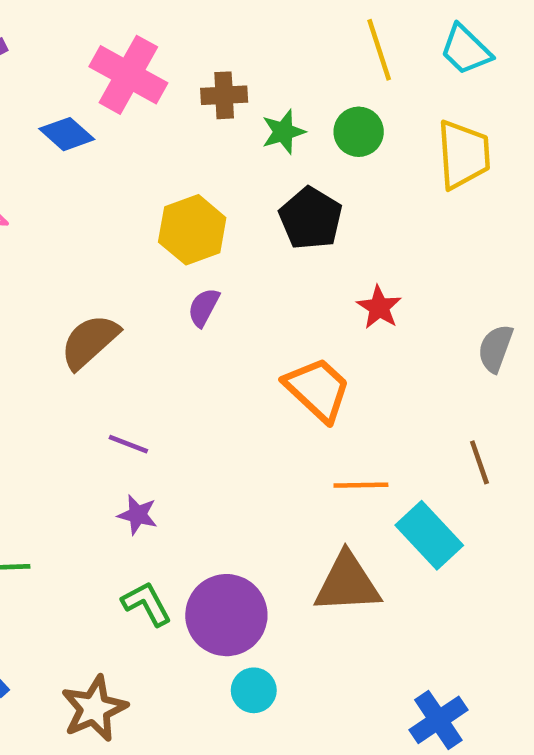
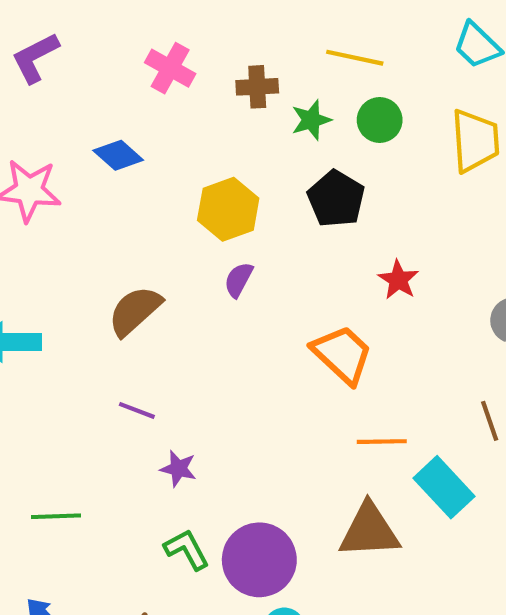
yellow line: (379, 50) -> (355, 58), moved, turned -60
pink cross: (128, 75) -> (170, 68), size x0.7
blue diamond: (67, 134) -> (118, 155), moved
purple line: (128, 444) -> (137, 410), moved

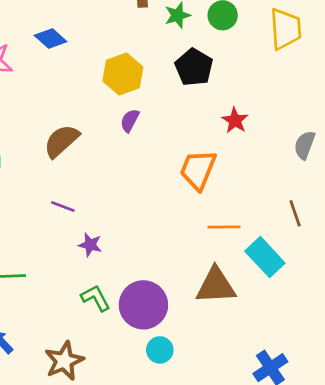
orange trapezoid: (342, 354) -> (198, 170), turned -111

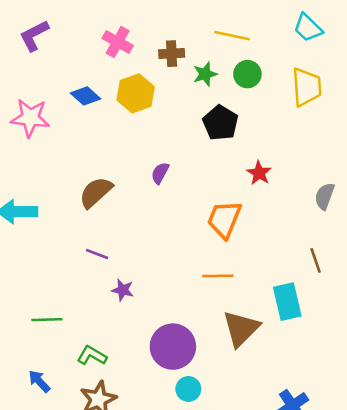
yellow hexagon: (123, 74) -> (136, 93), moved
orange line: (224, 227) -> (218, 276), moved
cyan rectangle: (265, 257) -> (287, 302), turned 30
brown triangle: (216, 286) -> (241, 329), turned -42
green L-shape: (96, 298) -> (92, 356), moved, turned -32

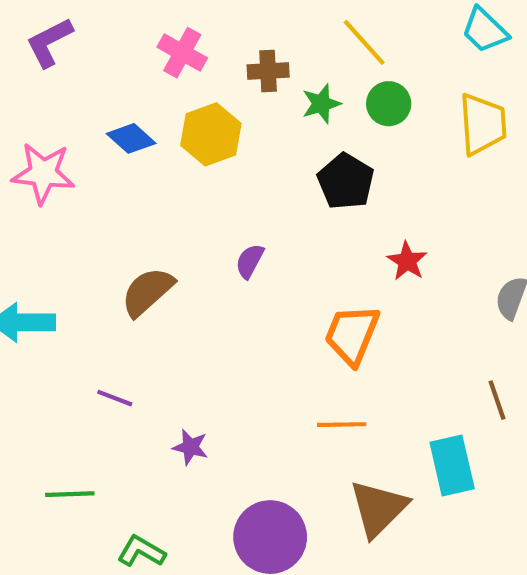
yellow line: (232, 36) -> (364, 42), turned 36
purple line: (97, 254) -> (115, 398), moved

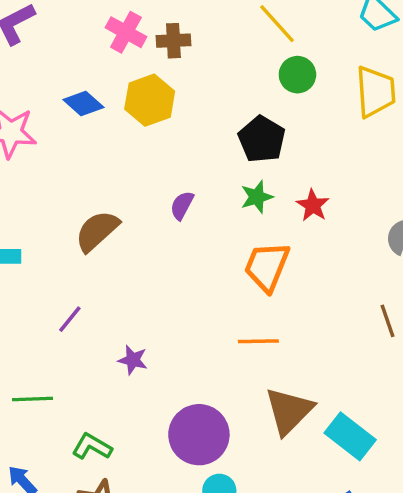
brown cross: (268, 71) -> (173, 41), moved
green star: (321, 104) -> (257, 197), moved
purple line: (115, 398) -> (70, 319), turned -72
cyan rectangle: (452, 465) -> (350, 436), moved, turned -39

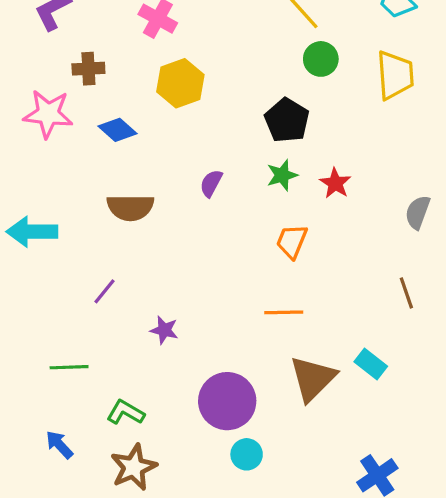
brown cross: (173, 41) -> (88, 69), moved
blue diamond: (83, 104) -> (117, 130), moved
brown semicircle: (97, 231) -> (130, 207), turned -138
orange trapezoid: (267, 267) -> (292, 241), size x0.7
cyan rectangle: (350, 436) -> (371, 364), moved, size x0.7

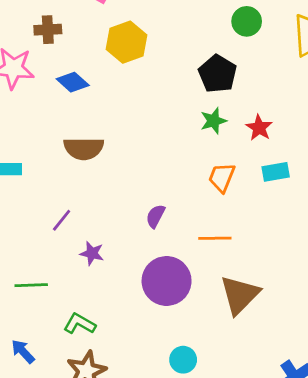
purple semicircle: (211, 183) -> (155, 216), moved
purple star: (164, 330) -> (92, 253), moved
cyan rectangle: (371, 364) -> (276, 172), moved, turned -48
purple circle: (227, 401) -> (167, 281), moved

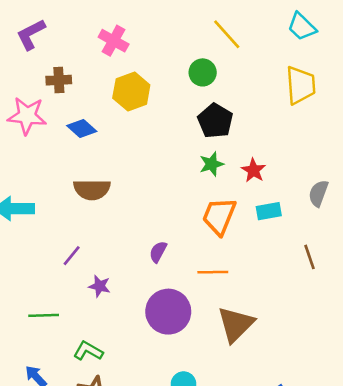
green circle: (247, 21) -> (203, 72), moved
orange trapezoid: (222, 177) -> (219, 216), size x1.4

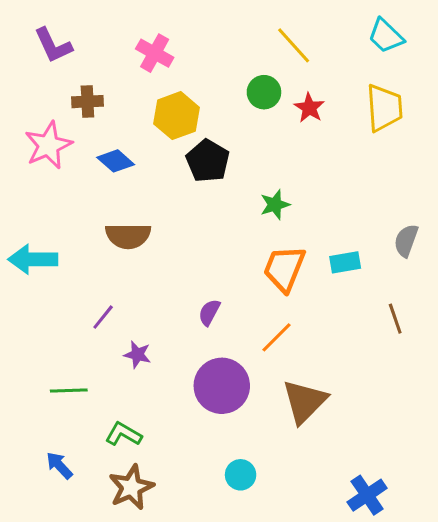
purple L-shape: (31, 34) -> (53, 45), turned -88
pink star: (27, 116) -> (48, 145), turned -30
black pentagon: (215, 121) -> (208, 161), moved
red star: (253, 170) -> (309, 108), moved
orange line: (213, 272) -> (276, 337), turned -44

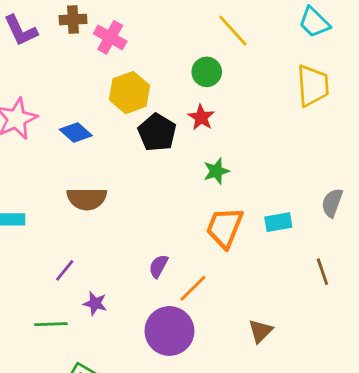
brown cross: (87, 102) -> (73, 20), moved
red star: (309, 108) -> (201, 117), moved
orange line: (276, 337) -> (193, 288), moved
green line: (69, 390) -> (51, 324), moved
brown triangle: (305, 401) -> (260, 331), moved, size x0.6

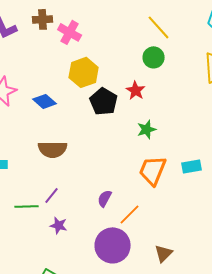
green circle: (207, 72) -> (154, 57), moved
purple line: (65, 270) -> (52, 195), moved
green line: (51, 324) -> (27, 206), moved
brown triangle: (260, 331) -> (164, 253), moved

